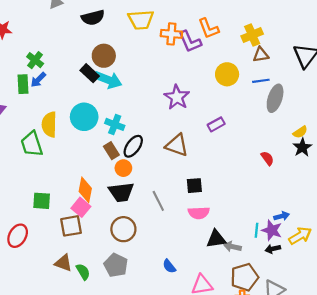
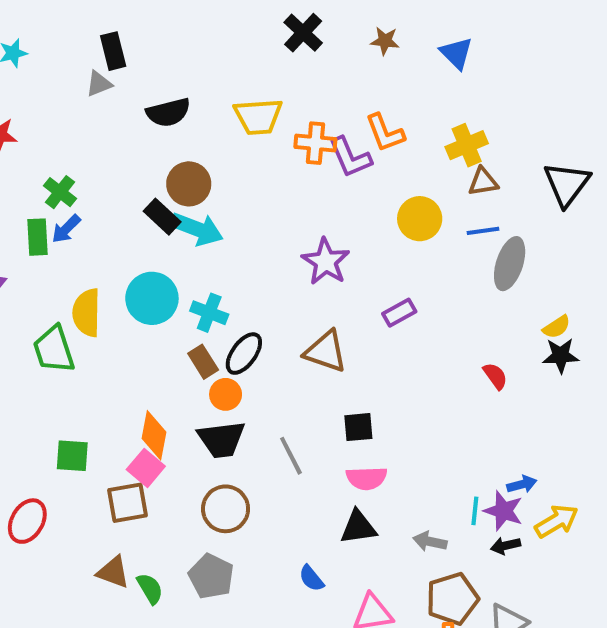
black star: (302, 147) -> (561, 356), turned 30
black triangle: (216, 239) -> (358, 527), moved

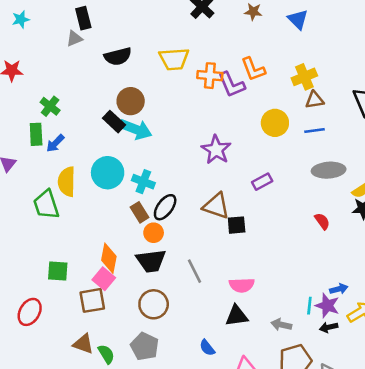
blue arrow: (66, 229) -> (55, 143), moved
gray ellipse: (510, 264) -> (329, 170), moved, turned 68
black square: (358, 427) -> (237, 225), moved

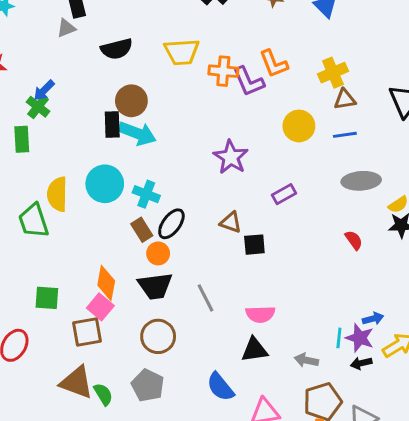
black rectangle: (114, 122) -> (112, 124), turned 45
blue arrow: (55, 143) -> (44, 90), moved
brown triangle: (216, 206) -> (231, 222), size x0.7
brown triangle: (83, 344) -> (77, 382), size x1.4
blue semicircle: (207, 348) -> (220, 387), size x1.5

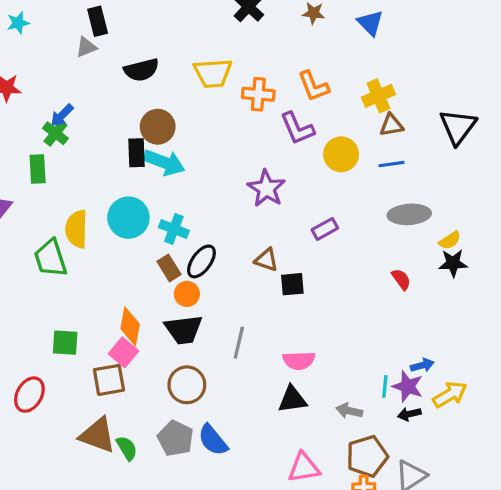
purple L-shape: (249, 82) -> (297, 128), moved
gray line: (206, 298) -> (239, 343), turned 40
blue semicircle: (220, 387) -> (213, 440), moved

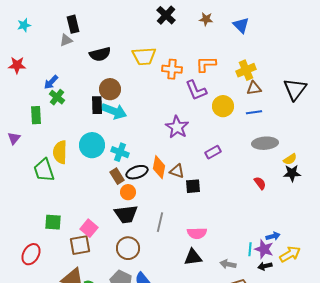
orange L-shape: (313, 86) -> (206, 64), turned 110
green cross: (55, 133) -> (57, 97), moved
black ellipse: (201, 261) -> (137, 172), turned 35
orange diamond: (130, 326) -> (159, 167), moved

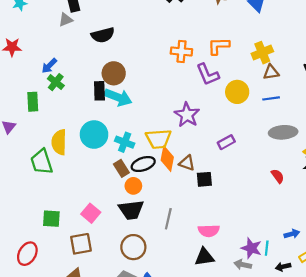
yellow trapezoid: (144, 56) -> (158, 139), moved
pink square: (89, 228) -> (91, 213), moved
purple star: (264, 249) -> (251, 248), moved

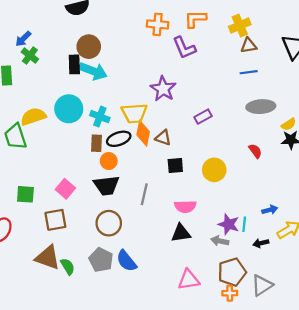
yellow circle: (237, 92) -> (214, 170), moved
yellow semicircle: (59, 142) -> (33, 117), turned 70
brown rectangle: (121, 168) -> (97, 143), turned 35
black square: (204, 179) -> (175, 165), moved

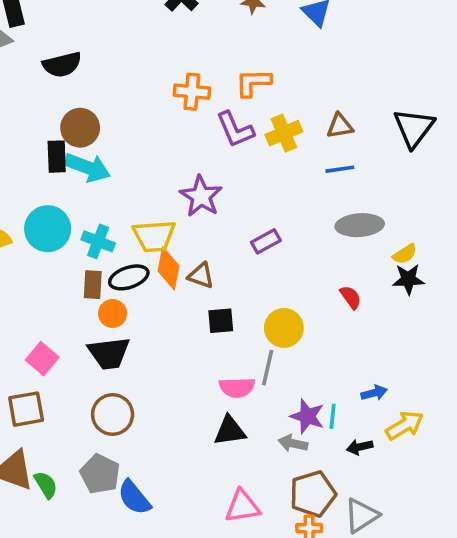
yellow cross: (240, 26) -> (284, 133), moved
gray line: (144, 194) -> (268, 368), moved
blue semicircle: (126, 261) -> (134, 497), moved

